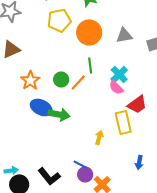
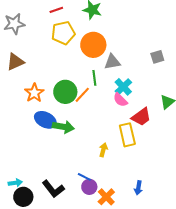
gray triangle: (124, 35) -> (112, 62), moved
green circle: (61, 79) -> (65, 92), size x1.5
blue arrow: (139, 162) -> (138, 188), moved

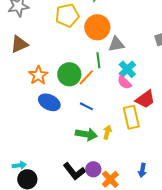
green arrow: (63, 127) -> (86, 134), moved
blue line: (84, 177) -> (86, 106), moved
black L-shape: (53, 189) -> (74, 171), moved

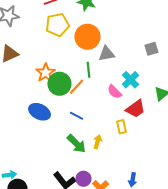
cyan cross: (127, 69) -> (130, 80), moved
orange star: (38, 75) -> (45, 73), moved
yellow rectangle: (131, 117) -> (121, 127), size x0.6
green arrow: (86, 134) -> (76, 144), turned 35

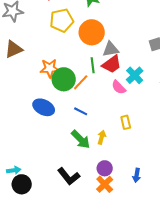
orange star: (45, 73) -> (50, 68), turned 30
red trapezoid: (135, 109) -> (112, 64), moved
purple circle: (83, 179) -> (105, 168), moved

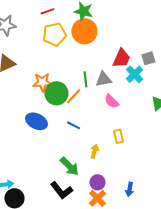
orange circle: (92, 32) -> (84, 31), moved
gray triangle: (111, 49) -> (103, 79), moved
red trapezoid: (112, 64) -> (121, 58), moved, turned -30
cyan cross: (135, 75) -> (134, 74), moved
green arrow: (81, 139) -> (69, 166), moved

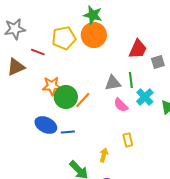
red line: (47, 11) -> (38, 52), moved, turned 40
red trapezoid: (121, 58) -> (138, 49), moved
cyan cross: (134, 74) -> (145, 97), moved
green line: (85, 79) -> (131, 80), moved
blue line: (73, 125) -> (68, 132), moved, turned -32

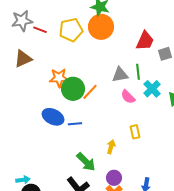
red line: (38, 52) -> (40, 30), moved

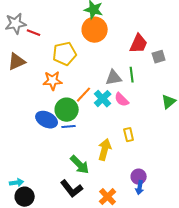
yellow pentagon: (71, 30) -> (65, 54), moved
green circle: (73, 89) -> (67, 110), moved
cyan cross: (152, 89) -> (103, 99), moved
yellow arrow: (111, 147) -> (105, 150), size x1.5
purple circle: (114, 178) -> (139, 177), moved

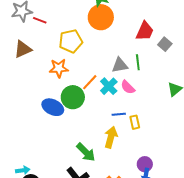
gray square: (159, 57) -> (165, 44), turned -32
blue line: (69, 127) -> (119, 114), moved

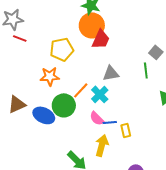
red line: (40, 20) -> (20, 38), moved
red trapezoid: (145, 31) -> (101, 39), moved
brown triangle: (23, 49) -> (17, 104), moved
green line: (138, 62) -> (146, 70), moved
pink semicircle: (128, 87) -> (97, 118), moved

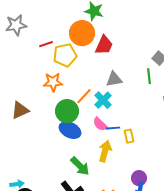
orange circle: (92, 25) -> (82, 33), moved
red line: (20, 38) -> (46, 44), moved, turned -40
blue ellipse: (44, 115) -> (70, 130), moved

